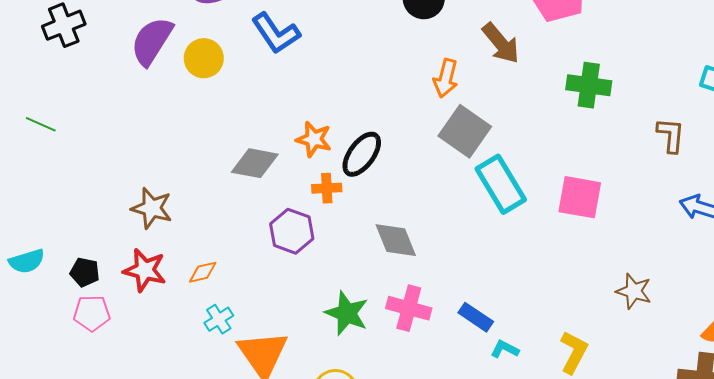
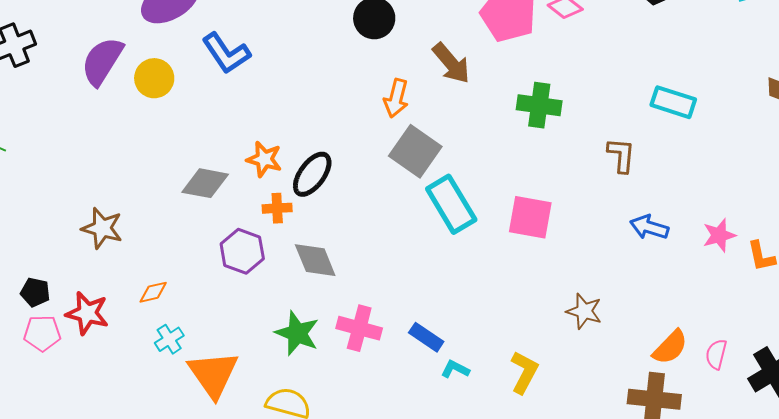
gray diamond: (396, 240) -> (315, 260), moved
red star: (145, 270) -> (87, 313), moved

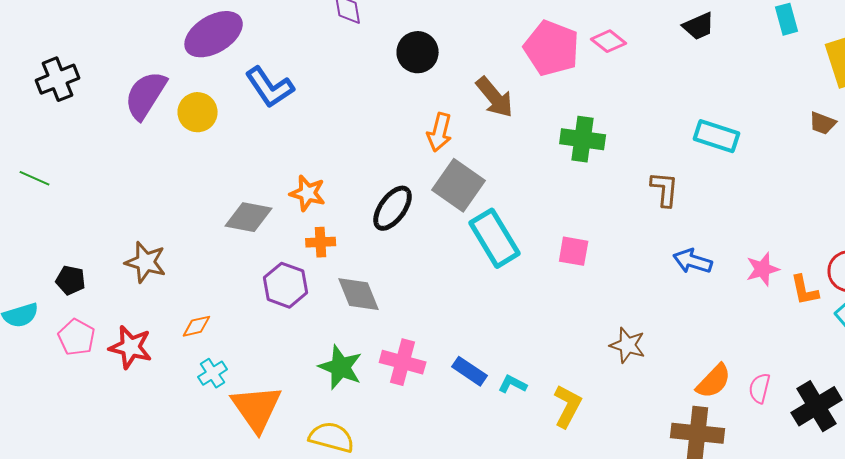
black ellipse: (312, 174) -> (393, 208), moved
pink square: (530, 217) -> (574, 251), size x0.7
black pentagon: (35, 292) -> (71, 280), moved
pink pentagon: (42, 333) -> (77, 337), moved, turned 30
cyan L-shape: (455, 369) -> (513, 384), moved

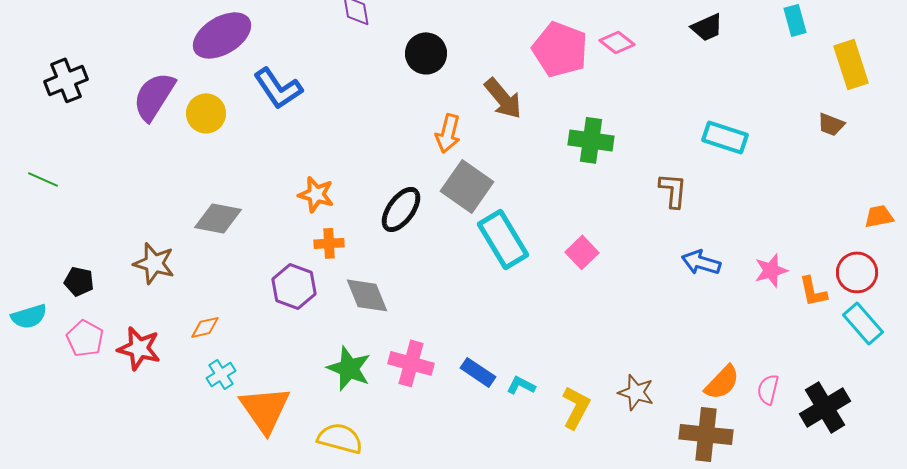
gray diamond: (249, 217) -> (218, 218), moved
pink square: (574, 251) -> (582, 252), turned 36
brown star: (628, 345) -> (636, 392), moved

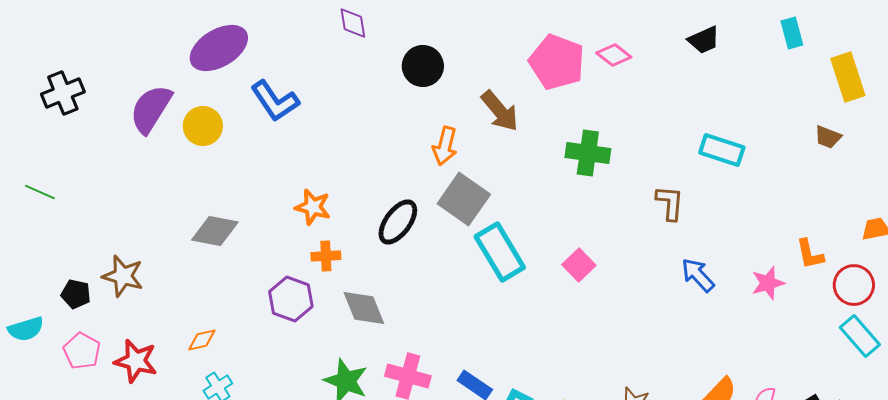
blue arrow: (701, 262) -> (698, 275), turned 30
brown star: (154, 263) -> (123, 276), moved
orange L-shape: (813, 291) -> (810, 254), moved

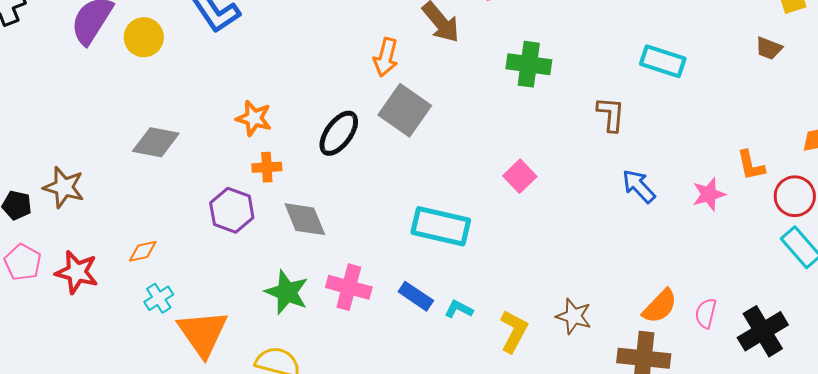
cyan rectangle: (500, 252) -> (441, 226), moved, turned -46

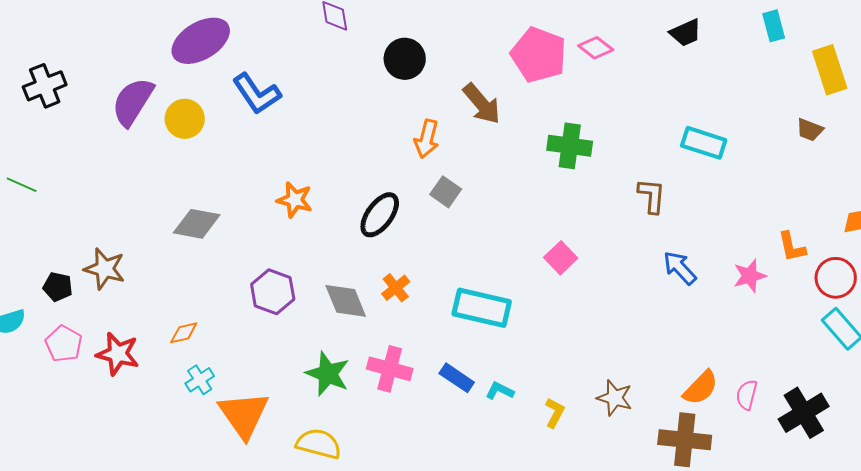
gray square: (405, 110) -> (446, 192), size x0.6
orange cross: (267, 167) -> (396, 288), moved, turned -36
yellow L-shape: (514, 331) -> (555, 413), size x0.7

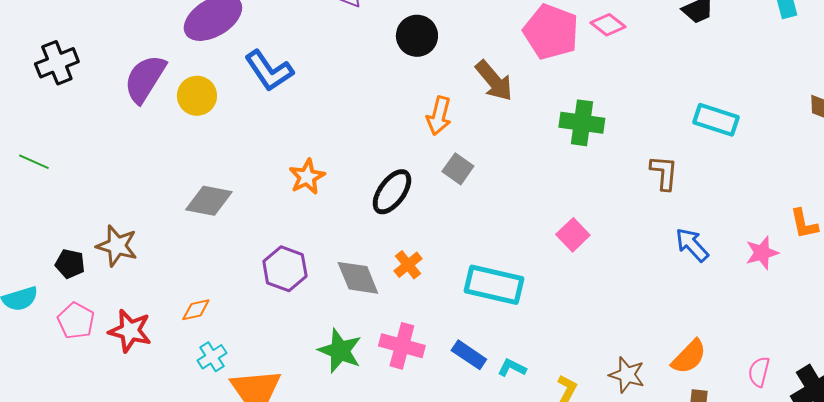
orange star: (295, 200) -> (307, 177), turned 30
orange semicircle: (701, 388) -> (689, 357), moved

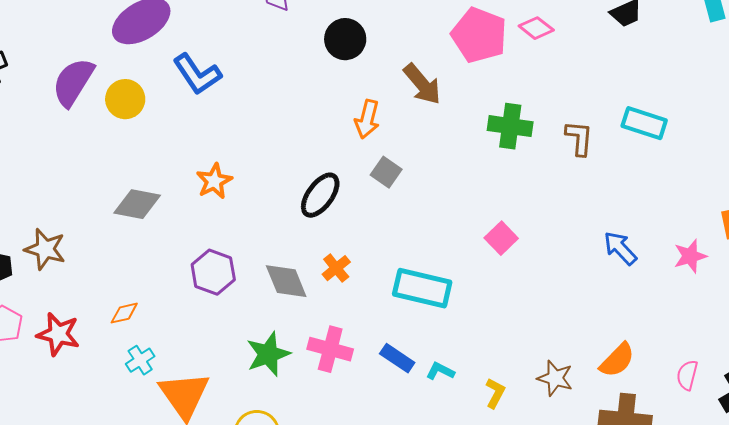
brown L-shape: (664, 173) -> (579, 138), moved
orange star: (307, 177) -> (214, 181), moved
green star: (340, 351) -> (268, 354), turned 30

